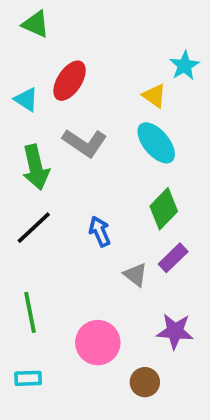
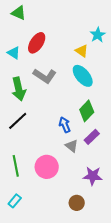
blue arrow: (100, 231) -> (65, 125), moved
pink circle: (98, 343) -> (47, 167), moved
cyan rectangle: (28, 378) -> (15, 201), turned -48

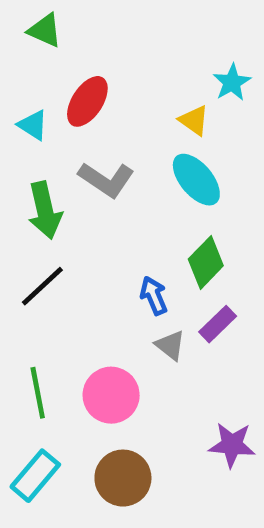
purple star: (93, 176) -> (232, 445), moved
cyan rectangle: (15, 201) -> (35, 476), size x1.5
brown circle: (77, 203) -> (123, 478), moved, size x1.5

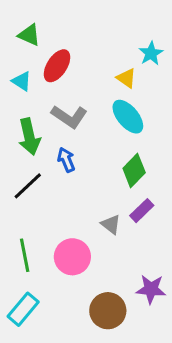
green triangle: (45, 30) -> (29, 35), moved
blue arrow: (154, 296) -> (66, 160), moved
brown circle: (123, 478) -> (108, 311), moved

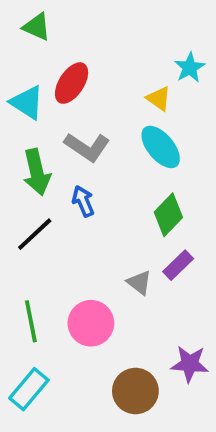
green triangle: (29, 35) -> (37, 27), moved
cyan triangle: (22, 81) -> (27, 102), size x1.4

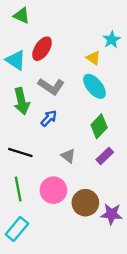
blue arrow: (83, 201) -> (49, 118), turned 66
black line: (35, 234) -> (20, 153), moved, turned 60
gray triangle: (139, 283) -> (68, 156), moved
brown circle: (135, 391) -> (85, 203), moved

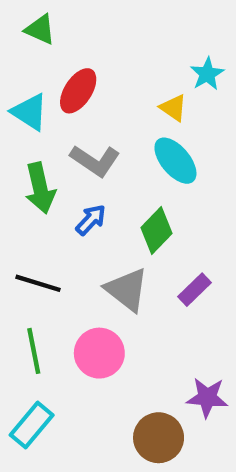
green diamond: (99, 126) -> (156, 230), moved
gray triangle: (68, 156) -> (127, 290), size x1.6
brown circle: (85, 203) -> (159, 438), moved

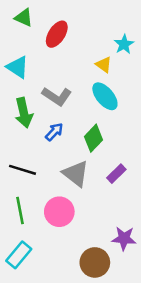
red ellipse: (78, 91) -> (57, 34), moved

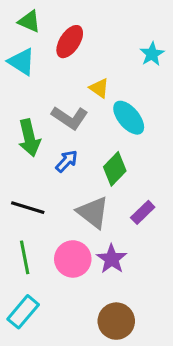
yellow triangle: (104, 65) -> (99, 88), moved
cyan triangle: (17, 67) -> (22, 62), moved
purple star: (124, 238) -> (112, 259), moved, turned 30

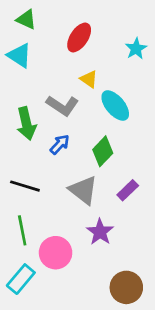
red ellipse: (70, 42) -> (79, 37), moved
pink circle: (73, 259) -> (56, 253), moved
brown circle: (116, 321) -> (126, 287), moved

